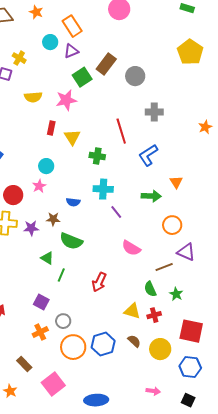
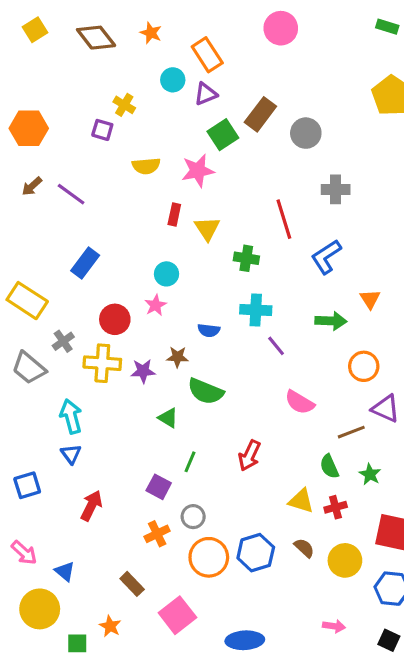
green line: (61, 275) -> (190, 462), moved

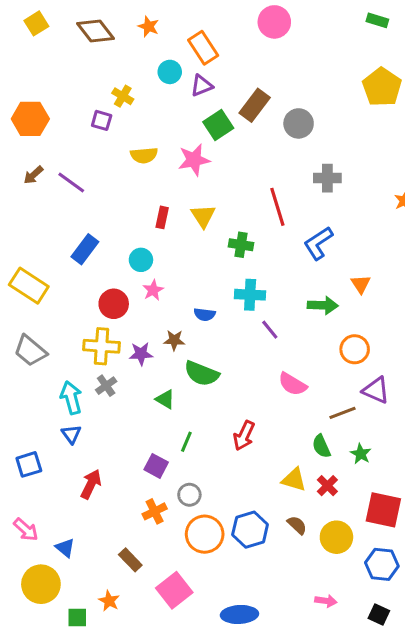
red rectangle: (174, 214) -> (162, 217), moved
cyan circle: (166, 274) -> (141, 260), moved
gray cross: (63, 341) -> (106, 386), moved
red cross: (336, 507) -> (327, 486), turned -30

